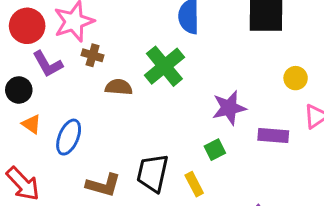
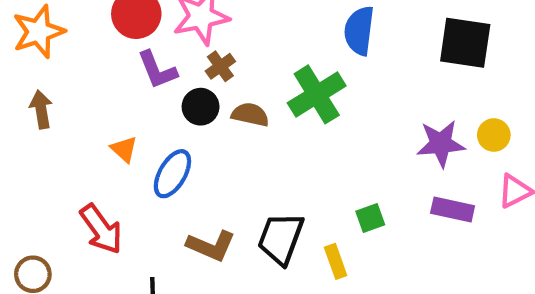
brown cross: (93, 55) -> (220, 66), turned 30
black circle: (19, 90) -> (201, 107), moved
purple star: (229, 108) -> (441, 144), moved

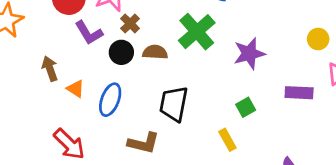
brown arrow: (41, 109) -> (50, 69), moved
purple star: (441, 144) -> (249, 54), moved
black trapezoid: (281, 238) -> (174, 104), moved

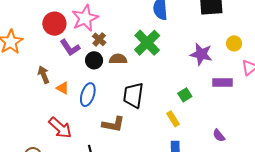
purple star: (249, 54) -> (201, 54), moved, turned 30

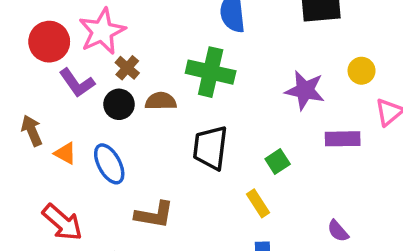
green cross: (147, 43) -> (211, 72), turned -32
blue ellipse: (88, 95) -> (109, 164), turned -45
black trapezoid: (133, 95) -> (210, 148), moved

